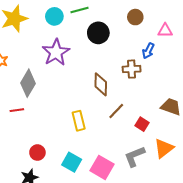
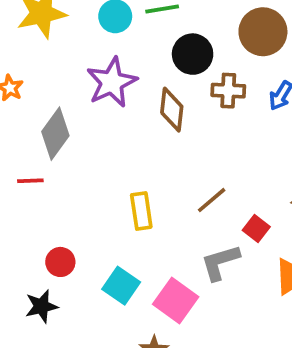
brown circle: (135, 17) -> (263, 32), size x1.6
brown cross: (132, 69) -> (228, 91), moved
brown diamond: (101, 84) -> (172, 110), moved
gray L-shape: (135, 156) -> (220, 262), moved

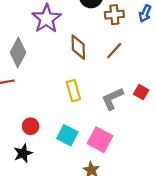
brown diamond: (172, 110) -> (78, 47), moved
brown line: (212, 200) -> (114, 51), moved
gray L-shape: (220, 262) -> (112, 99), moved

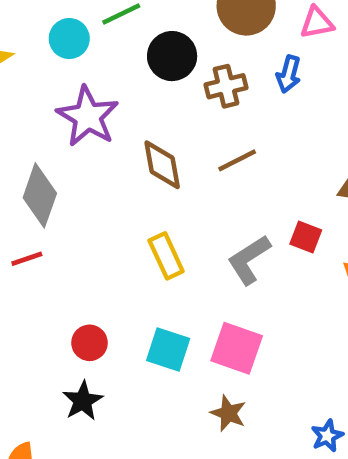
brown line: (114, 51) -> (237, 160), turned 30

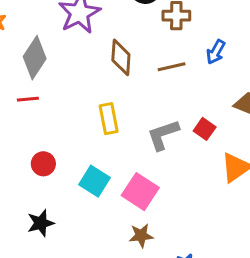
blue arrow: (289, 74) -> (216, 52), moved
red line: (27, 259) -> (28, 99), moved
black star: (83, 401) -> (41, 223), moved
brown star: (228, 413) -> (141, 236), moved, turned 30

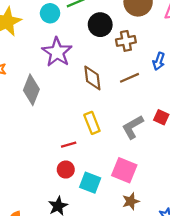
red line: (28, 99) -> (69, 145), moved
red circle: (43, 164) -> (66, 170), moved
cyan square: (95, 181) -> (90, 183), moved

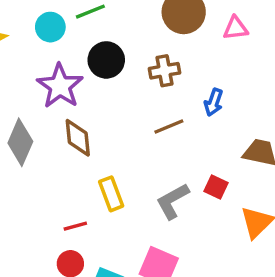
black circle: (100, 25) -> (106, 60), moved
brown diamond: (92, 78) -> (78, 138), moved

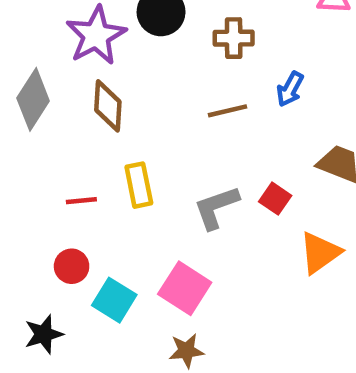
red line: (75, 226) -> (81, 201), moved

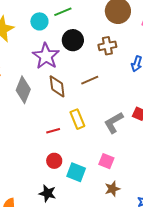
brown line: (227, 111) -> (90, 80), moved
pink square: (185, 288) -> (106, 161), size x0.7
black star: (44, 334) -> (47, 193), turned -30

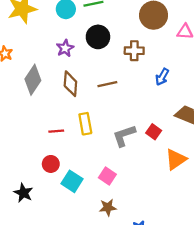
purple star: (46, 56) -> (65, 48), size x0.6
black star: (47, 193) -> (23, 193), moved

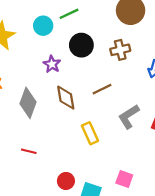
red line: (56, 131) -> (29, 151), moved, turned 32
gray L-shape: (124, 136) -> (129, 117), moved

